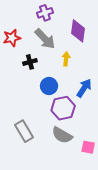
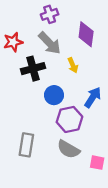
yellow arrow: (66, 59) -> (73, 65), turned 152
black cross: (30, 62) -> (33, 69), size x1.5
gray rectangle: (24, 131) -> (26, 145), turned 40

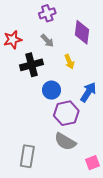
gray arrow: (50, 43) -> (47, 41), size x0.6
gray rectangle: (26, 145) -> (27, 156), moved
pink square: (97, 163) -> (93, 163), moved, turned -32

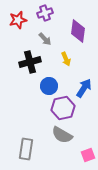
red star: (13, 40) -> (18, 20), moved

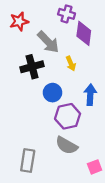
purple cross: (45, 13) -> (67, 14), moved, turned 35
gray arrow: (45, 39) -> (48, 42), size x1.6
blue arrow: (84, 88) -> (90, 95), turned -30

